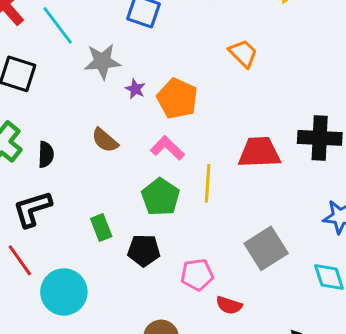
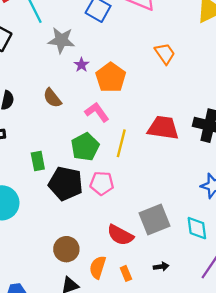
gray square: (266, 248) -> (154, 219), moved
black pentagon: (144, 250) -> (66, 184), size x1.4
pink pentagon: (197, 275) -> (102, 183), moved
red semicircle: (229, 305) -> (120, 235), size x1.4

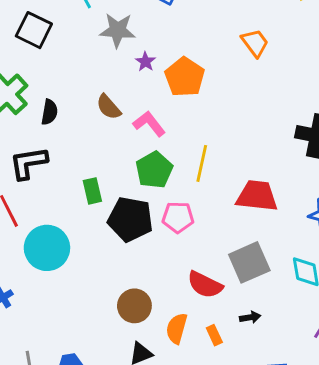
pink L-shape: (97, 112) -> (149, 124), moved
red trapezoid: (163, 128) -> (257, 196), moved
black arrow: (161, 267) -> (250, 317), moved

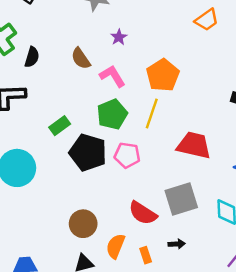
orange trapezoid: (255, 43) -> (207, 20), turned 85
purple star: (145, 62) -> (119, 37), moved
orange pentagon: (185, 77) -> (163, 75), moved
green rectangle: (92, 191) -> (60, 126), turned 60

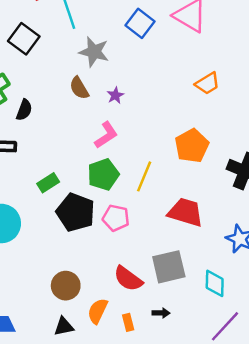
brown semicircle: (81, 58) -> (79, 88), moved
orange pentagon: (163, 75) -> (192, 146), moved
pink L-shape: (112, 76) -> (106, 135), turned 84

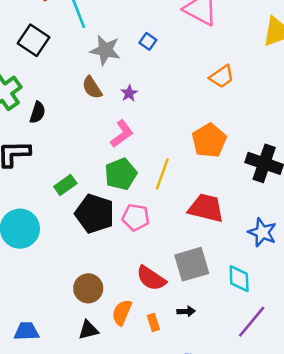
blue square: (140, 23) -> (148, 41), moved, size x0.6

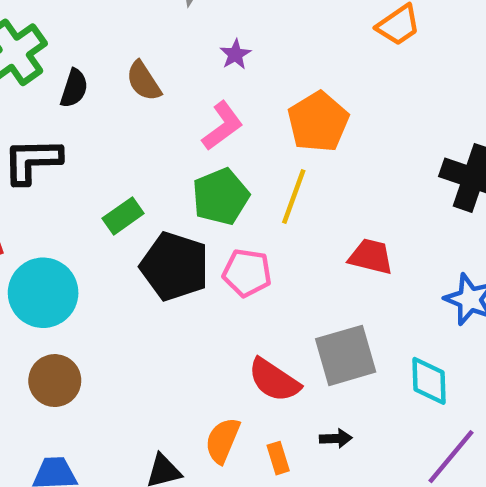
brown semicircle: (92, 88) -> (144, 81), moved
orange pentagon: (209, 140) -> (318, 122), moved
red trapezoid: (206, 208) -> (371, 257), size x0.7
brown circle: (88, 288) -> (55, 381), moved

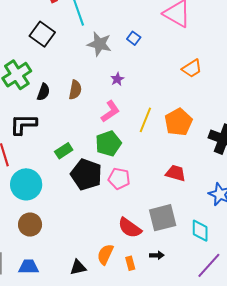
brown semicircle: (144, 81) -> (75, 90), turned -138
orange pentagon: (318, 122) -> (178, 122), moved
yellow line: (294, 196) -> (145, 120), moved

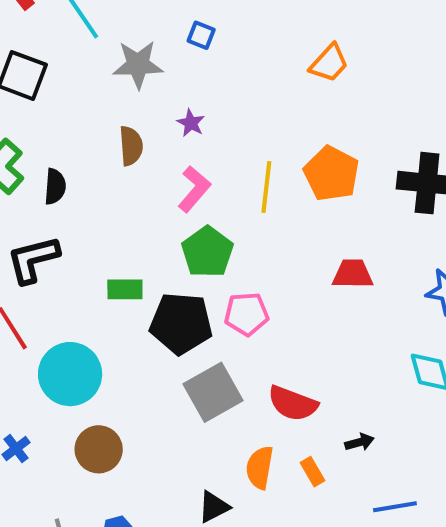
brown semicircle: (75, 90) -> (131, 146), moved
green rectangle: (64, 151) -> (125, 289), turned 48
gray square: (163, 218) -> (213, 392), moved

